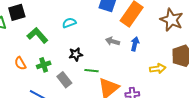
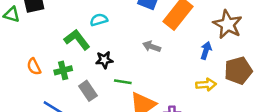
green L-shape: (37, 35) -> (77, 40), moved
blue arrow: (135, 44) -> (206, 51), moved

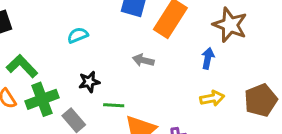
green L-shape: (77, 40) -> (22, 66), moved
green cross: (63, 70) -> (42, 99), size x1.5
brown pentagon: (238, 71) -> (261, 100), moved

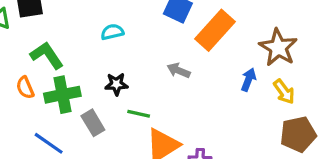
yellow arrow: (212, 98) -> (284, 92), moved, turned 55

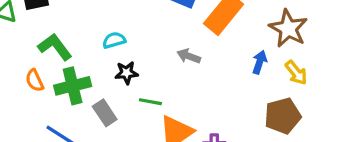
cyan semicircle: (112, 32) -> (114, 40), moved
brown pentagon: (298, 134) -> (283, 116), moved

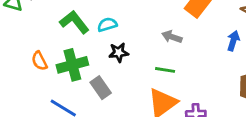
green L-shape: (55, 47) -> (74, 22), moved
green line: (150, 102) -> (165, 70), moved

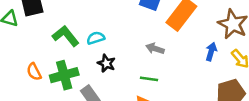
black star: (119, 52) -> (106, 63), turned 30

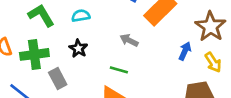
cyan semicircle: (96, 38) -> (81, 16), moved

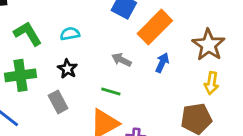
blue arrow: (185, 51) -> (162, 63), moved
yellow arrow: (213, 62) -> (211, 83), turned 42
gray rectangle: (58, 79) -> (58, 102), moved

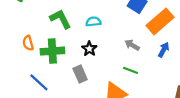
green line: (111, 92) -> (131, 70), moved

